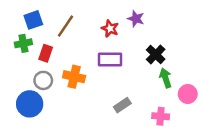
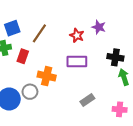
black cross: (156, 54) -> (115, 57), turned -35
gray circle: (43, 80) -> (30, 92), moved

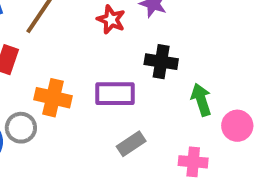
black cross: (115, 57) -> (161, 62), moved
purple rectangle: (77, 61) -> (115, 94), moved

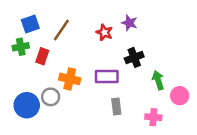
black cross: (161, 62) -> (134, 57), turned -30
gray rectangle: (131, 144) -> (116, 106), turned -63

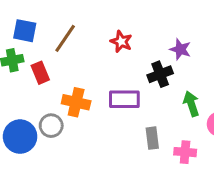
purple star: (129, 23) -> (180, 49), moved
blue square: (30, 24) -> (25, 31), turned 30
red rectangle: (42, 56) -> (40, 73), turned -42
gray rectangle: (116, 106) -> (152, 138), moved

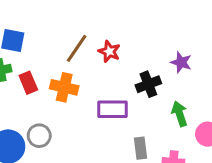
brown line: (65, 38) -> (77, 48), moved
purple star: (180, 49) -> (181, 62), moved
orange cross: (76, 102) -> (64, 87), moved

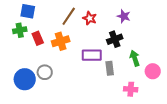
purple star: (181, 62) -> (124, 16), moved
orange cross: (64, 87) -> (61, 41), turned -30
gray rectangle: (141, 148) -> (110, 68), moved

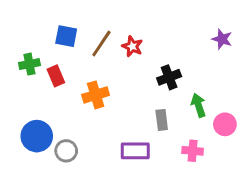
blue square: (28, 11) -> (66, 36), moved
purple star: (124, 16) -> (222, 39), moved
orange cross: (61, 41) -> (96, 95), moved
purple rectangle: (92, 55) -> (135, 151), moved
gray circle: (45, 72) -> (66, 151), moved

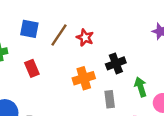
red rectangle: (56, 76) -> (32, 68), moved
orange cross: (96, 95) -> (84, 78), moved

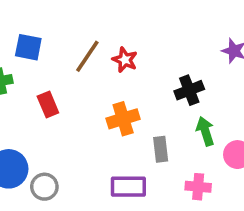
blue square: (29, 29) -> (28, 47), moved
black cross: (116, 63) -> (189, 90), moved

